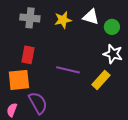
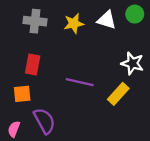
green circle: (112, 27) -> (135, 14), moved
orange square: (19, 80) -> (22, 94), size x0.7

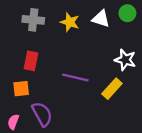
yellow star: (74, 23) -> (70, 22), turned 30

